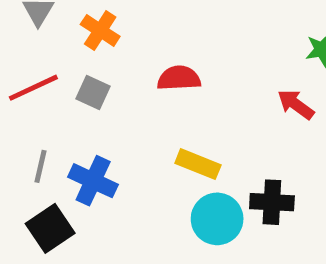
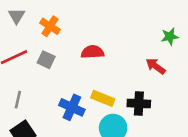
blue cross: (93, 181) -> (72, 107), moved
black cross: (272, 202) -> (139, 103), moved

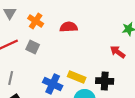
red semicircle: (92, 52) -> (69, 27), moved

